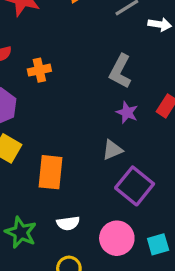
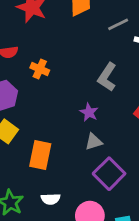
orange cross: (39, 70) -> (40, 69), turned 30
purple star: (127, 113) -> (89, 112), moved

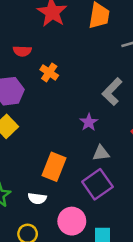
gray triangle: (94, 142) -> (101, 153), moved
orange rectangle: (40, 155) -> (54, 167), moved

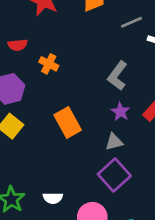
purple star: (89, 122) -> (120, 112), moved
orange rectangle: (54, 167) -> (68, 122), moved, turned -44

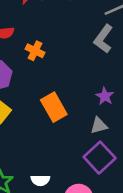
gray L-shape: (117, 76) -> (103, 39), moved

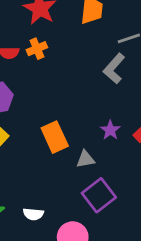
orange cross: (35, 51) -> (37, 49), moved, turned 36
gray triangle: (99, 126) -> (85, 159), moved

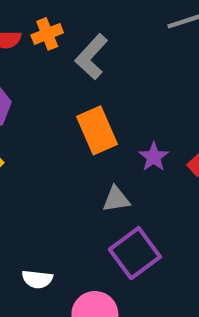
gray L-shape: (114, 69) -> (91, 57), moved
orange rectangle: (55, 137) -> (97, 130), moved

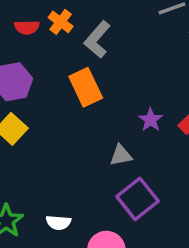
orange cross: (47, 34) -> (61, 22), turned -30
orange rectangle: (97, 130) -> (86, 87), moved

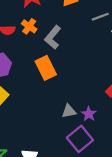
purple star: (151, 120) -> (89, 114), moved

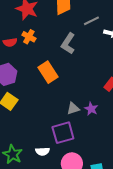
gray L-shape: (53, 37) -> (68, 44), moved
purple square: (80, 139) -> (63, 133), moved, turned 30

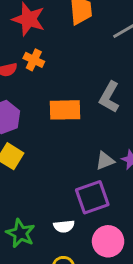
gray L-shape: (68, 44) -> (109, 97), moved
orange rectangle: (48, 72) -> (65, 110), turned -55

